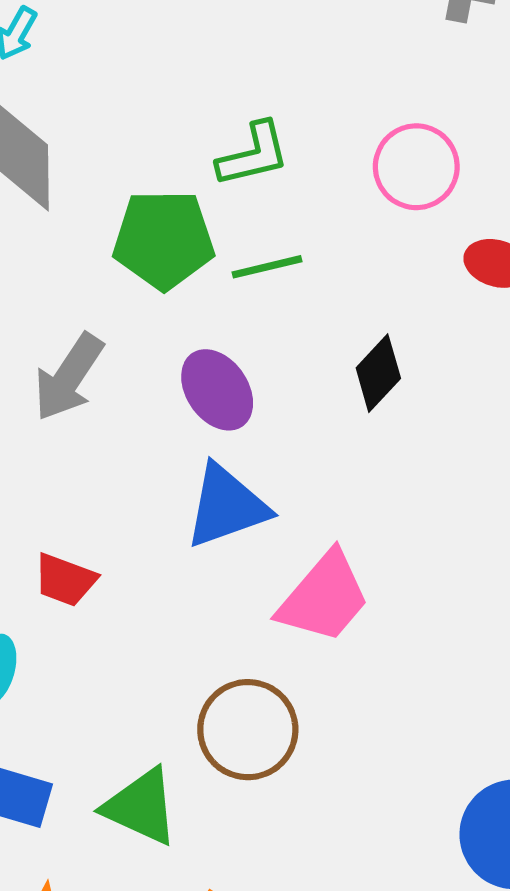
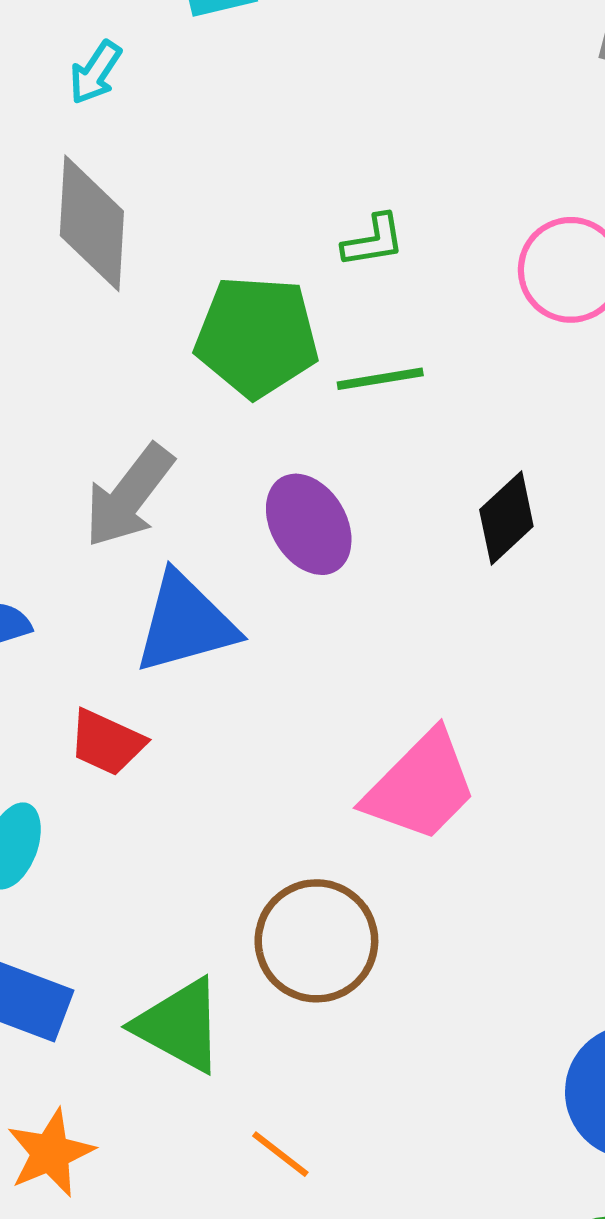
green L-shape: (253, 154) -> (373, 241), size x0.7
blue triangle: (227, 506) -> (185, 623), moved

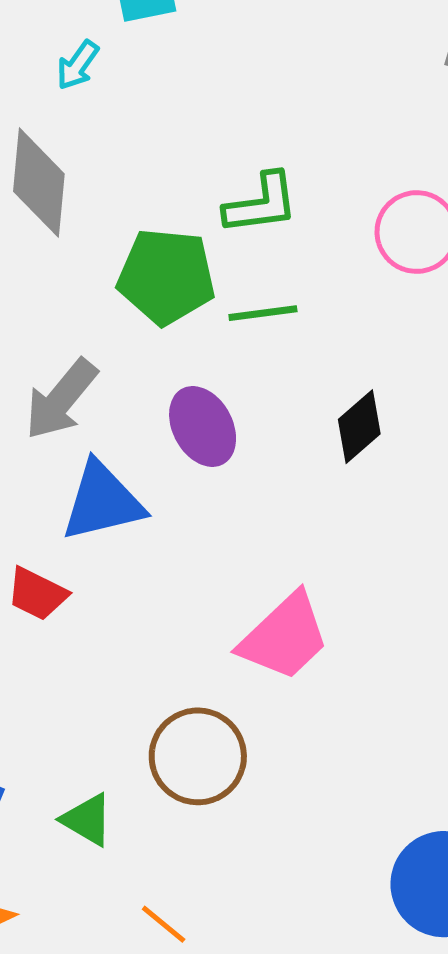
cyan arrow: (95, 72) -> (78, 65), moved
green L-shape: (373, 241) -> (261, 204), size x1.5
green triangle: (180, 1025) -> (87, 820), size x0.7

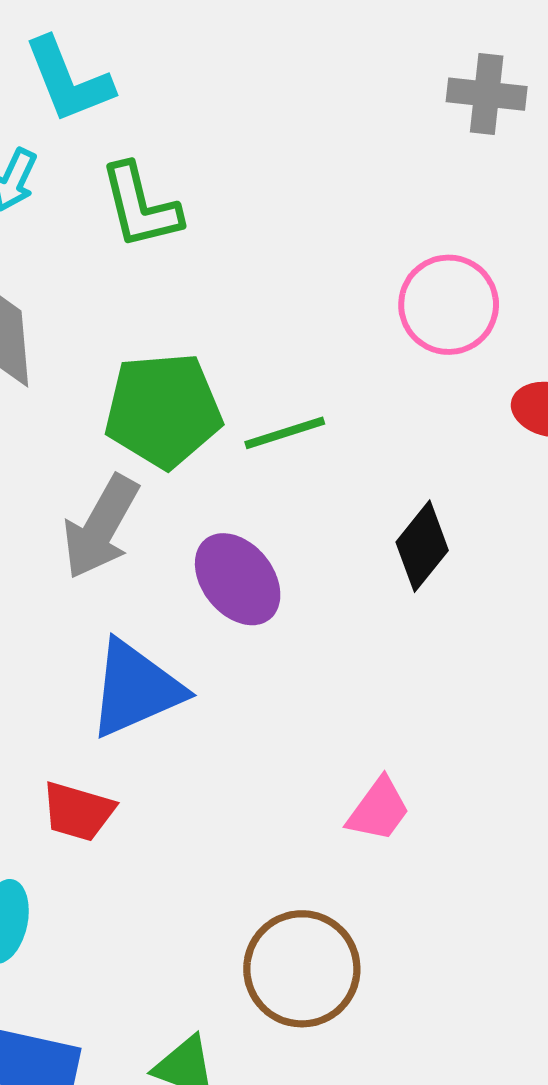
green L-shape: (261, 204) -> (140, 206), moved, turned 94
gray arrow: (61, 399) -> (101, 527), moved
pink trapezoid: (284, 637) -> (379, 810), size x0.6

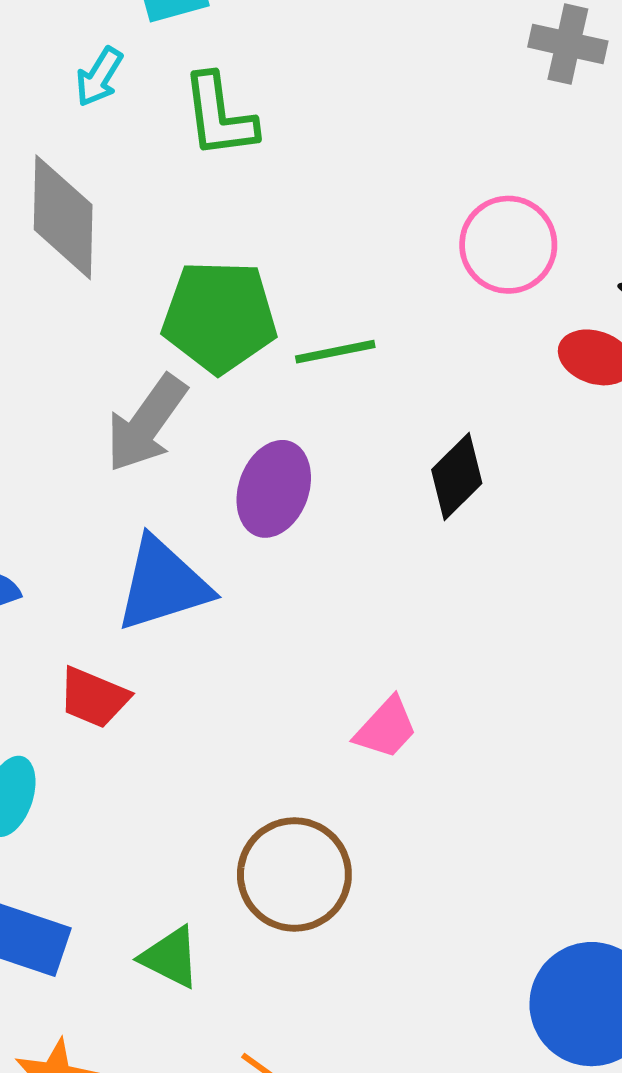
purple ellipse: (238, 579) -> (274, 489), turned 52

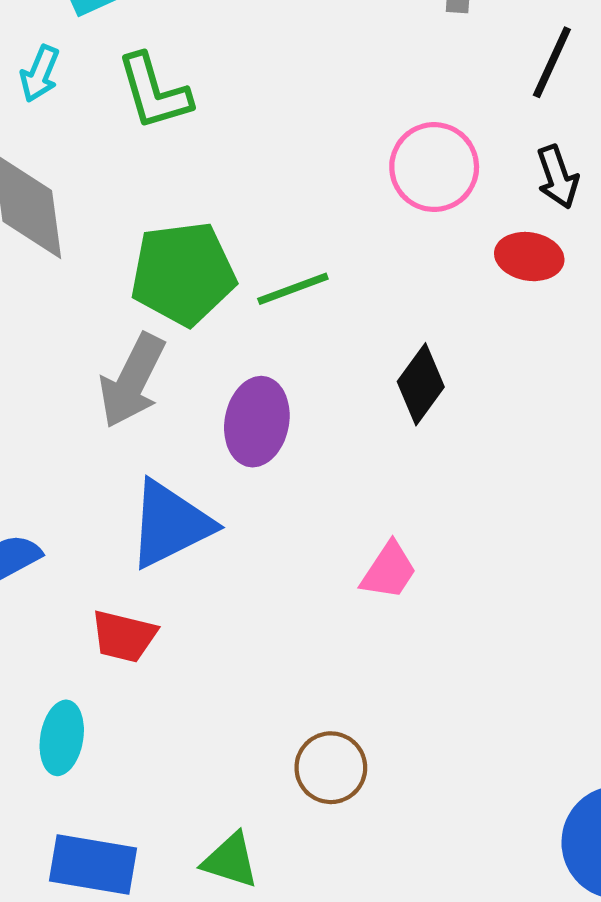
pink trapezoid: (386, 728) -> (389, 571), moved
brown circle: (294, 874) -> (331, 768), size x0.7

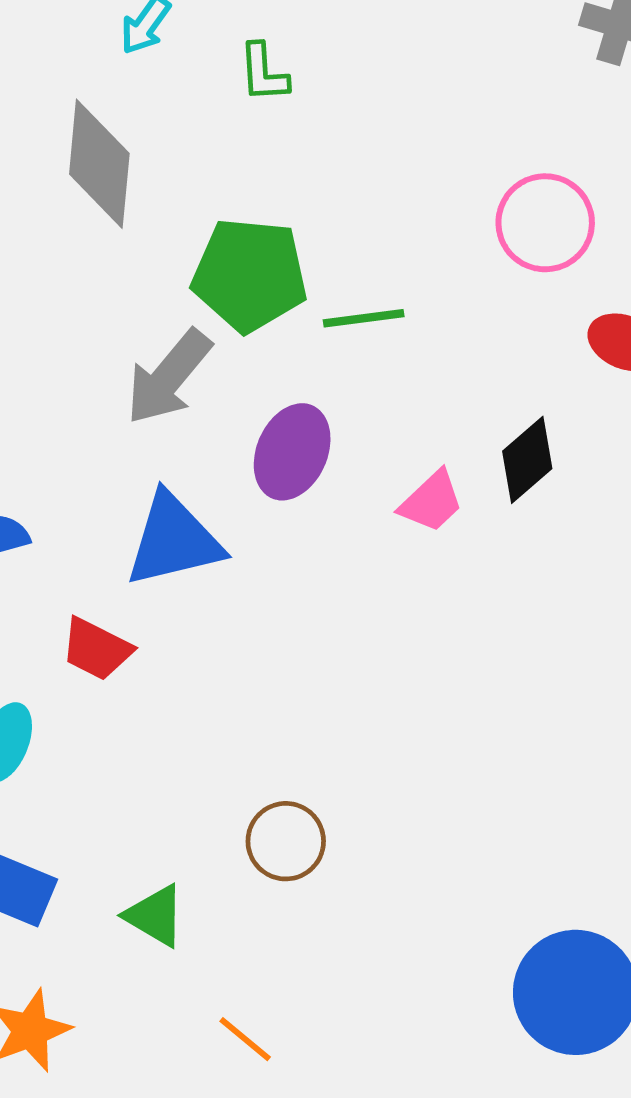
green L-shape: (154, 92) -> (264, 73), size x0.7
black diamond: (421, 384) -> (527, 460), moved
pink trapezoid: (389, 571) -> (431, 502), moved

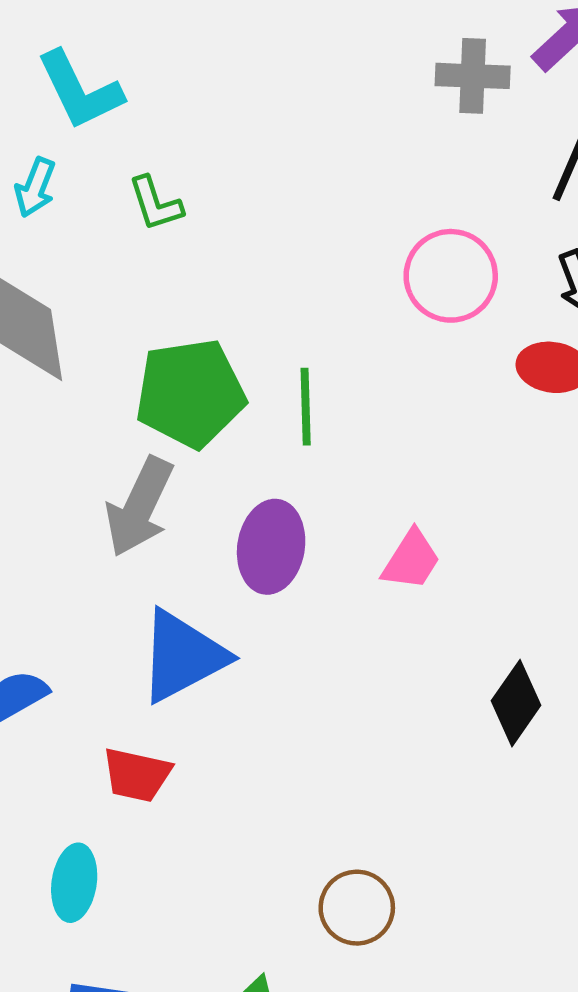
green line: (364, 318) -> (306, 407), turned -70
black diamond: (527, 460) -> (516, 703), moved

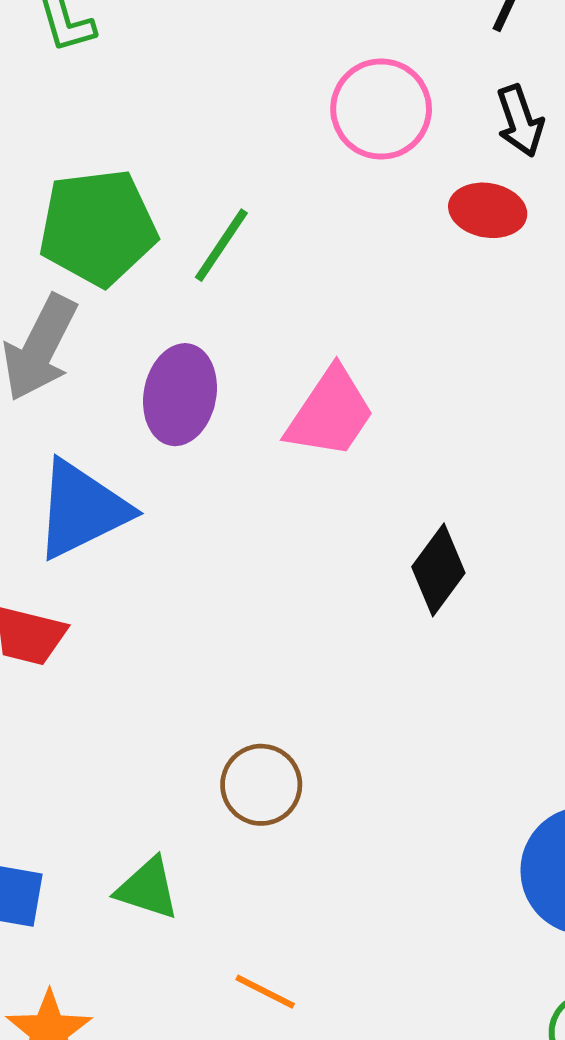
green line: (306, 407) -> (221, 245), turned 34
pink trapezoid: (411, 560) -> (330, 413), size x1.4

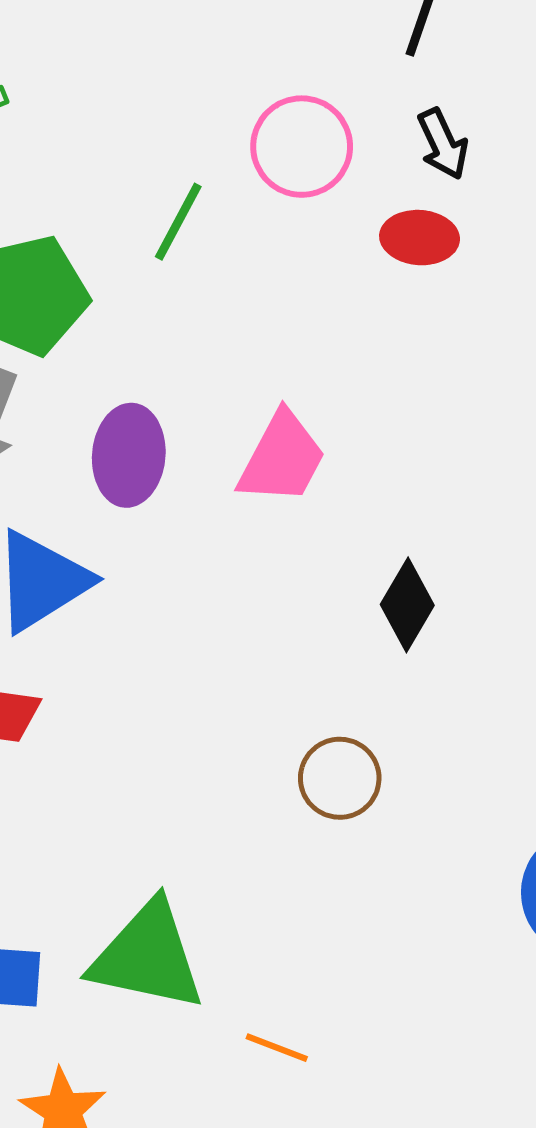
green line: (221, 245) -> (178, 222), moved
brown circle: (261, 785) -> (340, 778), moved
green triangle: (148, 889) -> (148, 956), size x1.8

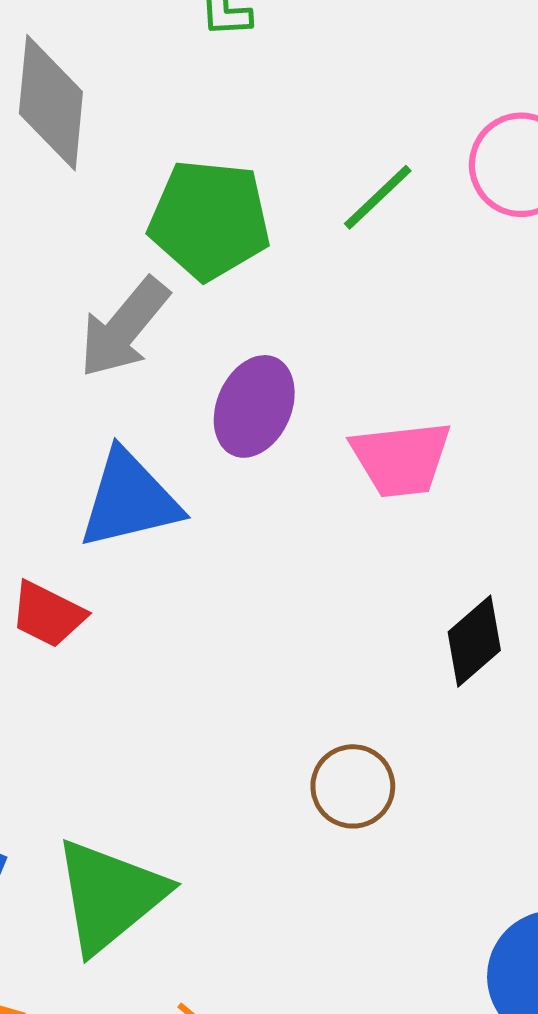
pink trapezoid: (282, 458) -> (401, 459), turned 37
green triangle: (148, 956) -> (110, 896), turned 50

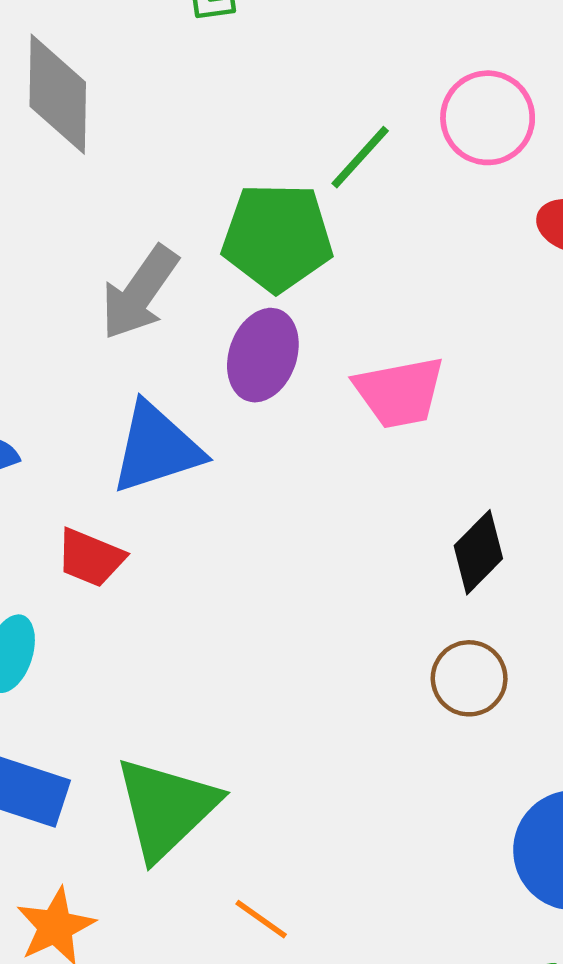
green pentagon: (209, 220) -> (277, 237), moved
brown circle: (353, 786) -> (469, 678), moved

